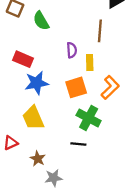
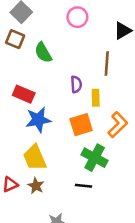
brown star: (38, 159) -> (36, 186), moved

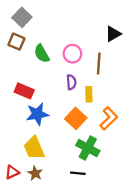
pink circle: (77, 17) -> (72, 54), moved
orange square: (81, 125) -> (76, 118), turned -30

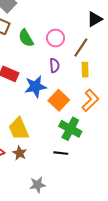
brown line: (99, 64) -> (81, 48), turned 30
yellow rectangle: (89, 94) -> (85, 70), moved
blue star: (37, 114) -> (35, 87), moved

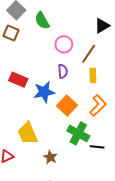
green semicircle: (26, 38) -> (42, 21), moved
brown star: (20, 153) -> (50, 157), moved
black line: (61, 153) -> (97, 147), moved

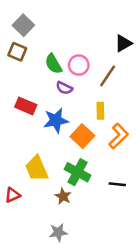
green semicircle: (42, 21) -> (53, 64), moved
purple semicircle: (63, 71) -> (64, 88), moved, turned 120
yellow rectangle: (93, 75) -> (100, 111), moved
green cross: (78, 133) -> (78, 172), moved

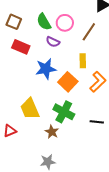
brown square: (17, 52) -> (14, 22), moved
red rectangle: (26, 106) -> (21, 47), moved

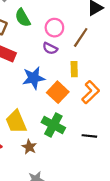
green semicircle: (44, 22) -> (23, 18), moved
purple semicircle: (53, 42) -> (50, 48), moved
brown star: (52, 132) -> (29, 147), moved

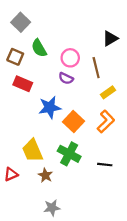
brown line: (81, 37) -> (96, 68), turned -48
yellow rectangle: (74, 69) -> (108, 92), moved, turned 56

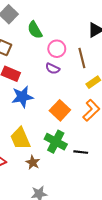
green semicircle: (39, 48) -> (35, 30), moved
blue star: (50, 107) -> (22, 97), moved
black line: (105, 165) -> (81, 152), moved

